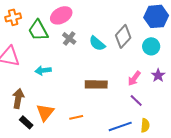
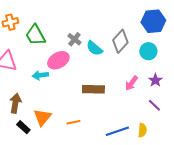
pink ellipse: (61, 15) -> (58, 60), moved
gray cross: (69, 38) -> (74, 39), moved
purple line: (136, 100) -> (154, 105), moved

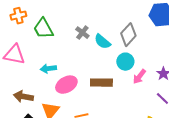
cyan circle: (148, 51) -> (125, 62), moved
pink ellipse: (58, 60) -> (66, 85), moved
brown arrow: (15, 103) -> (23, 97), turned -90

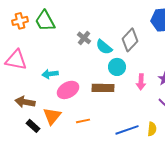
green trapezoid: (43, 29) -> (45, 21), moved
cyan circle: (125, 62) -> (117, 67), moved
pink arrow: (139, 77) -> (141, 82), turned -35

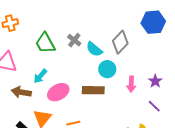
green trapezoid: (45, 21) -> (45, 43), moved
cyan arrow: (50, 74) -> (40, 76), turned -42
brown arrow: (25, 102) -> (21, 92), moved

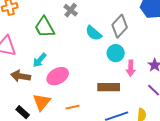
gray cross: (74, 40) -> (71, 10), moved
cyan circle: (107, 69) -> (116, 53), moved
brown rectangle: (93, 90) -> (109, 87), moved

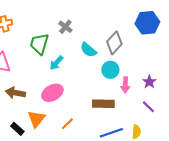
green trapezoid: (45, 27) -> (39, 44), turned 45
cyan arrow: (40, 60) -> (56, 63), moved
orange line: (73, 107) -> (67, 124), turned -32

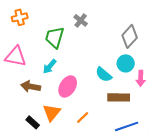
cyan semicircle: (88, 50) -> (104, 74), moved
cyan arrow: (56, 63) -> (50, 66), moved
pink ellipse: (52, 93) -> (68, 86), turned -30

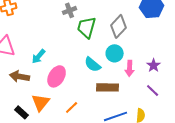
gray cross: (81, 20) -> (70, 10), turned 32
green trapezoid: (55, 37) -> (87, 27), moved

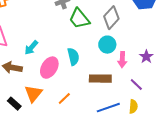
green trapezoid: (87, 27) -> (79, 19), turned -55
cyan semicircle: (93, 64) -> (73, 57), moved, turned -144
purple line: (153, 90) -> (136, 85), moved

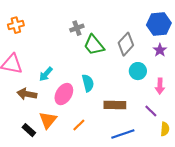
cyan circle: (107, 45) -> (138, 71), moved
purple star: (146, 57) -> (160, 50), moved
pink arrow: (122, 60) -> (160, 86), moved
yellow semicircle: (133, 107) -> (165, 129), moved

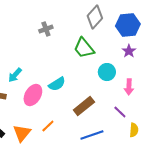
gray diamond: (126, 44) -> (95, 17), moved
green trapezoid: (94, 45) -> (84, 48), moved
cyan semicircle: (88, 83) -> (57, 84), turned 72
brown rectangle: (115, 105) -> (84, 106), turned -40
orange triangle: (48, 120) -> (22, 133), moved

